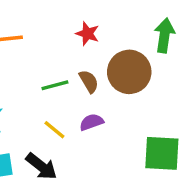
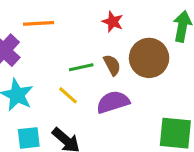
purple semicircle: (91, 122) -> (113, 102), size x1.5
yellow line: (54, 130) -> (68, 95), moved

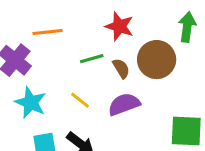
red star: (113, 22) -> (119, 26), size x1.4
green line: (81, 67) -> (92, 59), moved

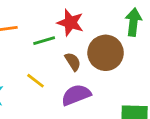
green line: (92, 59) -> (44, 41), moved
yellow line: (80, 100) -> (35, 81), moved

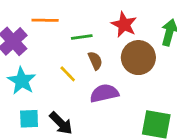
red star: (70, 23) -> (124, 25), moved
brown semicircle: (73, 62) -> (95, 61), moved

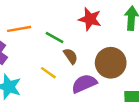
green line: (82, 37) -> (55, 37), turned 48
brown circle: (138, 58) -> (111, 63), moved

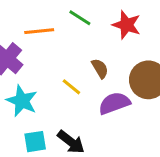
green line: (55, 37) -> (80, 18), moved

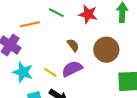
yellow line: (71, 87) -> (50, 72), moved
purple semicircle: (114, 103) -> (72, 69), moved

